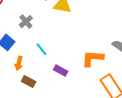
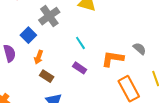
gray cross: (26, 22) -> (49, 16), size x1.5
cyan line: (42, 49) -> (80, 43), moved

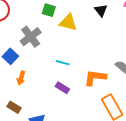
cyan line: (80, 43) -> (63, 63), turned -40
brown rectangle: (47, 76) -> (14, 107), moved

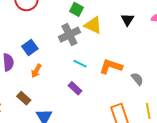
gray cross: (31, 37) -> (69, 35), moved
orange L-shape: (95, 78) -> (111, 67), moved

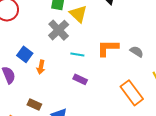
yellow triangle: (93, 25) -> (78, 14), turned 36
orange arrow: (36, 71) -> (41, 67), moved

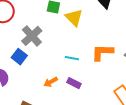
gray cross: (59, 30) -> (32, 36), moved
orange arrow: (41, 67) -> (51, 82), moved, turned 48

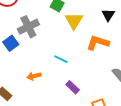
orange L-shape: (102, 52) -> (98, 43), moved
purple rectangle: (74, 83) -> (73, 87), moved

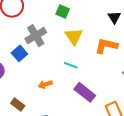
yellow triangle: (74, 21) -> (74, 36), moved
purple rectangle: (73, 87) -> (85, 92), size x1.5

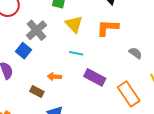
orange arrow: (45, 84) -> (54, 77), turned 32
brown rectangle: (18, 104) -> (37, 92), moved

